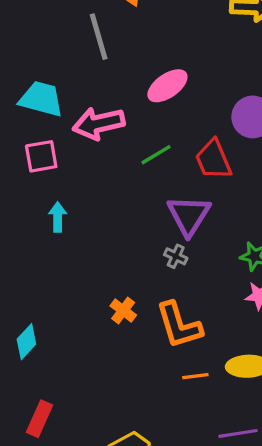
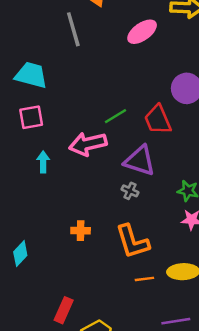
pink ellipse: (167, 86) -> (142, 32), moved
pink arrow: (99, 124) -> (88, 144), moved
purple triangle: (189, 215) -> (140, 161), turned -44
orange cross: (123, 310) -> (81, 231), moved, turned -36
red rectangle: (40, 419) -> (64, 310), moved

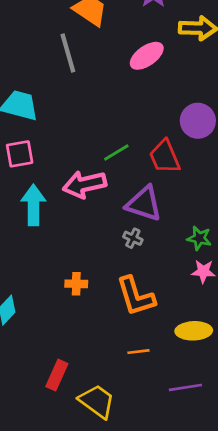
cyan arrow: (43, 162) -> (33, 205), size x1.6
orange line: (144, 279) -> (138, 352), moved

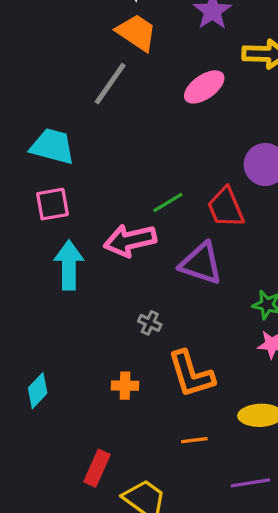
gray line: (68, 53) -> (110, 84), turned 51
gray cross: (133, 238) -> (150, 323), moved
orange cross: (76, 284) -> (125, 386), moved

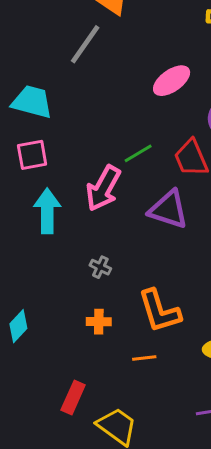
pink ellipse: (204, 87) -> (172, 81), moved
pink arrow: (130, 240) -> (103, 188), turned -48
gray cross: (150, 323) -> (100, 267), moved
orange line: (194, 440) -> (144, 358), moved

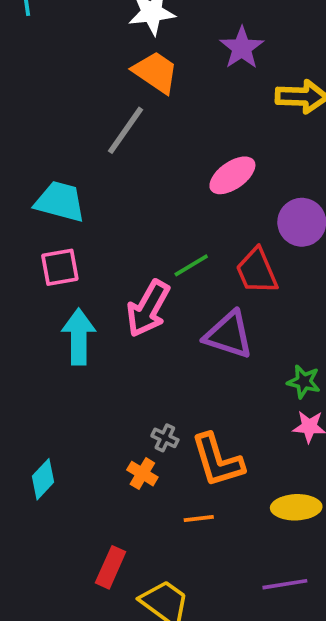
gray cross: (100, 267) -> (165, 438), moved
orange cross: (99, 322) -> (142, 474), turned 30

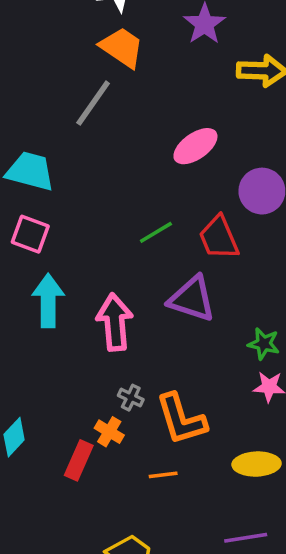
pink square: (60, 267) -> (30, 234), turned 30
pink arrow: (148, 308) -> (115, 322), moved, turned 146
red rectangle: (111, 567) -> (79, 460), moved

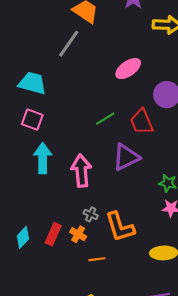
purple triangle: (192, 299) -> (126, 157), turned -44
red rectangle: (79, 460) -> (53, 234), moved
orange line: (163, 475) -> (97, 259), moved

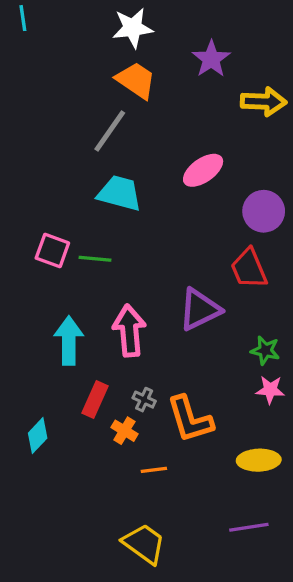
cyan trapezoid: (32, 83) -> (120, 193), moved
green line: (105, 119) -> (95, 259), moved, turned 36
red trapezoid: (142, 122) -> (249, 269), moved
cyan arrow: (43, 158) -> (69, 341), moved
red rectangle: (53, 234) -> (95, 400), moved

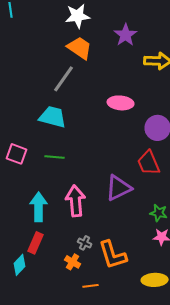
pink ellipse: (203, 170) -> (121, 103), turned 40
cyan trapezoid: (120, 193) -> (53, 117), moved
pink square: (52, 251) -> (17, 154), moved
red rectangle: (95, 400) -> (36, 243), moved

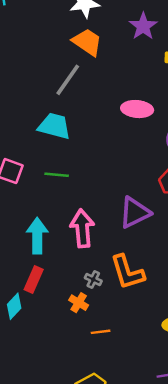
orange L-shape: (113, 255) -> (127, 272), moved

